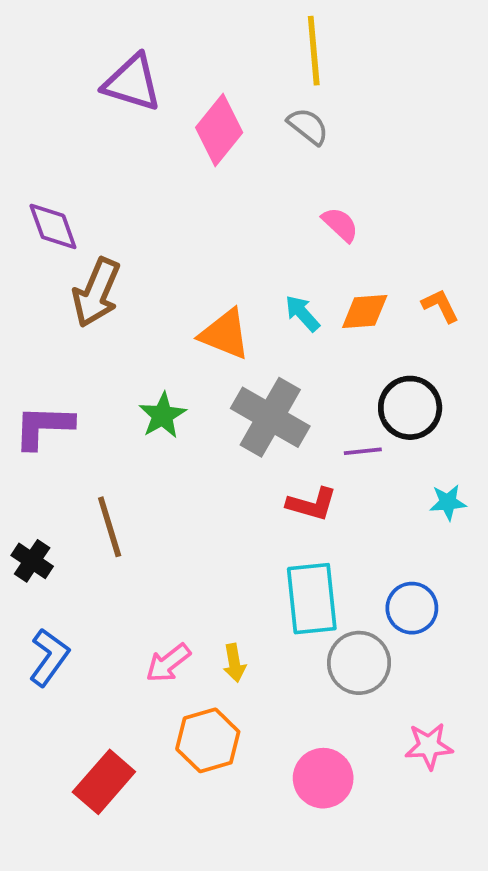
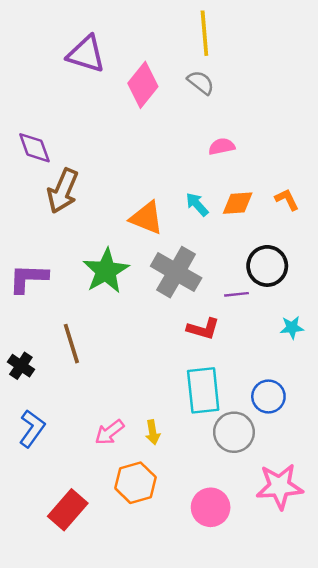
pink semicircle: (340, 225) -> (222, 146), turned -55
green star: (163, 415) -> (106, 271), size x1.5
pink star: (429, 746) -> (280, 486), size x1.5

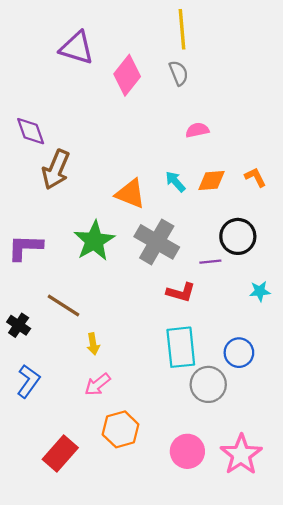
gray semicircle: (201, 82) -> (179, 73), turned 30
brown line: (71, 344) -> (64, 305), turned -40
yellow arrow: (153, 432) -> (93, 344), moved
pink star: (280, 486) -> (241, 455), moved, turned -30

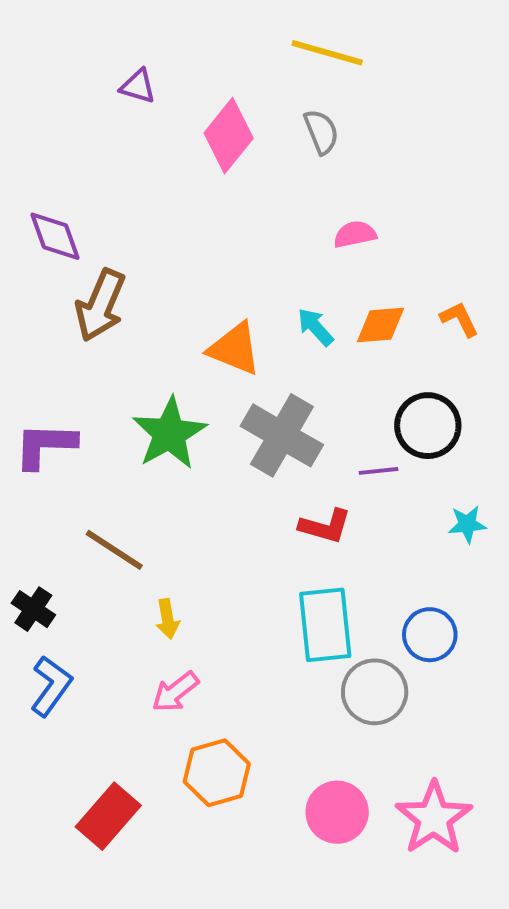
yellow line: (182, 29) -> (327, 53), turned -69
purple triangle: (77, 48) -> (138, 86), size x0.6
black cross: (19, 325) -> (33, 609), moved

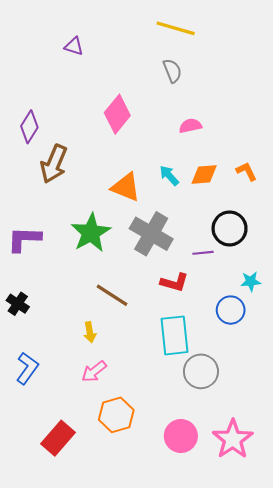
pink diamond: (229, 136) -> (117, 114), moved
purple diamond: (55, 236) -> (29, 127), turned 52
brown line: (114, 550) -> (112, 295), moved
black cross: (33, 609) -> (18, 304), moved
blue circle: (430, 635) -> (231, 310), moved

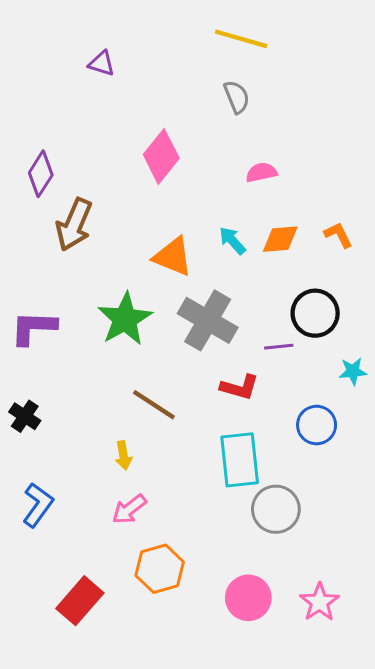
cyan star: (251, 281) -> (353, 371), moved
pink star: (233, 439) -> (319, 602), size x0.7

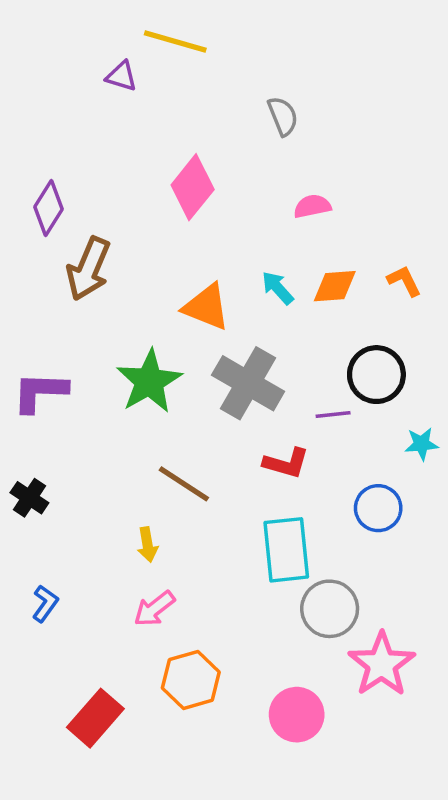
yellow line: (241, 39) -> (175, 41), moved
blue L-shape: (38, 505) -> (45, 604), size x0.7
pink star: (319, 602) -> (382, 664), moved, size x1.4

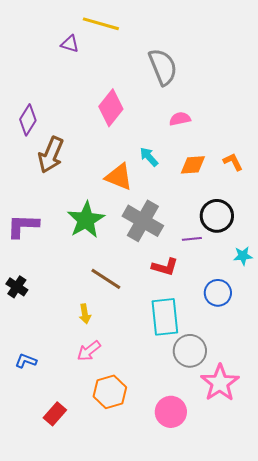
gray semicircle: (283, 116) -> (163, 67), size x1.6
cyan arrow: (278, 288) -> (149, 157), moved
blue L-shape: (45, 604) -> (26, 361), moved, turned -105
red rectangle: (95, 718) -> (55, 414), size x0.7

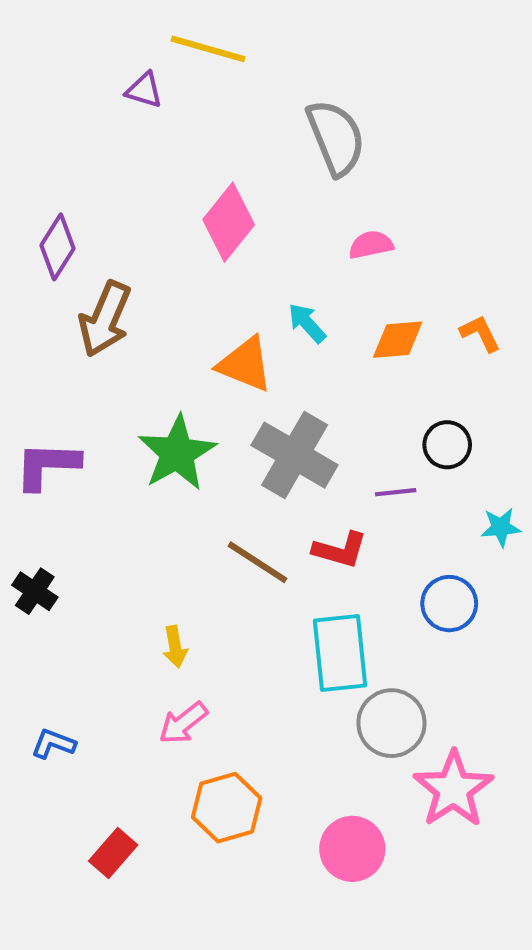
black circle: (217, 216) -> (447, 445), size x0.7
brown line: (106, 279) -> (257, 562), moved

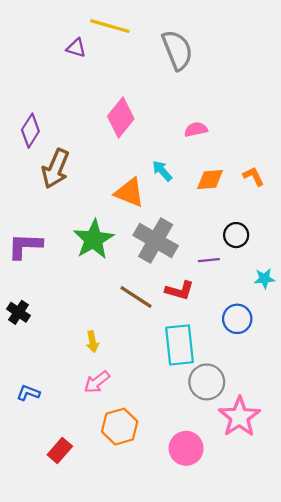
gray semicircle: (336, 138) -> (177, 50), moved

